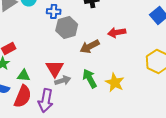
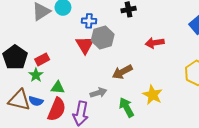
brown arrow: (90, 46) -> (122, 72), moved
red triangle: (55, 68) -> (85, 45), moved
green arrow: (90, 78) -> (126, 107), moved

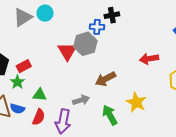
blue cross: (89, 21) -> (97, 27), moved
red arrow: (155, 43) -> (149, 59), moved
red semicircle: (57, 109) -> (39, 117), size x0.7

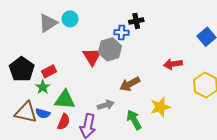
green triangle: (40, 95) -> (65, 100), size x1.5
yellow star: (136, 102) -> (160, 107), turned 30

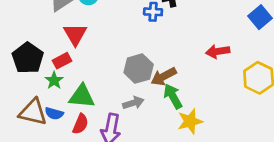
gray hexagon: (110, 49) -> (139, 69), moved
red triangle: (92, 57) -> (75, 34), moved
yellow star: (160, 107) -> (190, 121), moved
green arrow: (134, 120) -> (173, 96), moved

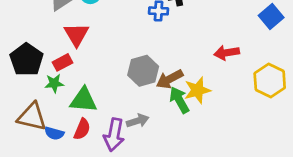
green star: (54, 80) -> (54, 83), turned 30
gray arrow: (133, 103) -> (138, 121), moved
blue semicircle: (54, 113) -> (54, 133), moved
yellow star: (190, 121) -> (197, 90), moved

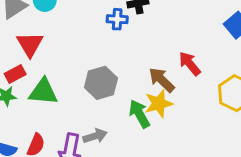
red arrow: (227, 53) -> (190, 64), turned 60
brown arrow: (170, 79) -> (162, 80), moved, turned 72
green triangle: (83, 100) -> (43, 92), moved

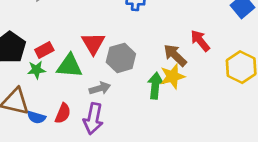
red triangle: (30, 44) -> (93, 43), moved
green arrow: (139, 114) -> (155, 86), turned 35
gray arrow: (95, 136) -> (100, 88), moved

